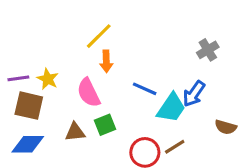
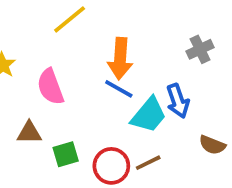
orange arrow: (106, 61) -> (120, 59), moved, size x1.5
blue arrow: (194, 94) -> (178, 101), turned -60
green square: (105, 125) -> (66, 154), moved

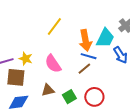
cyan trapezoid: (149, 115) -> (105, 38), moved
brown line: (148, 163) -> (84, 69), moved

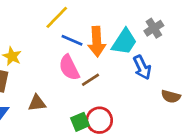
blue line: (89, 56) -> (72, 40), moved
pink semicircle: (53, 64) -> (69, 68), moved
green square: (69, 97) -> (80, 122), moved

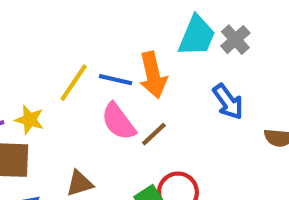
yellow line: (57, 17) -> (74, 83), moved
cyan trapezoid: (124, 42) -> (197, 36), moved

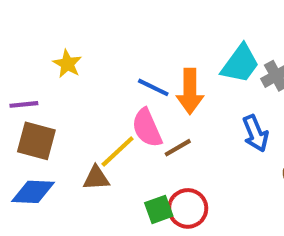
yellow line: (74, 83) -> (118, 152), moved
yellow star: (29, 120) -> (67, 64), moved

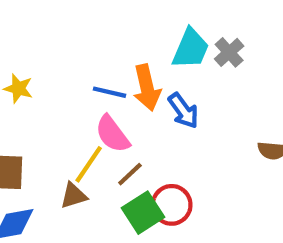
blue arrow: (255, 133) -> (183, 111), moved
brown line: (178, 148) -> (130, 174), moved
green square: (159, 209) -> (143, 213), size x1.4

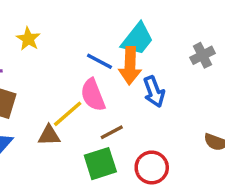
cyan trapezoid: (191, 49) -> (137, 39), moved
brown line: (130, 174) -> (112, 132), moved
red circle: (172, 205) -> (152, 167), moved

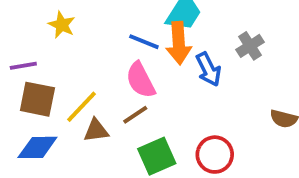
gray cross: (202, 55) -> (250, 46), moved
yellow line: (68, 114) -> (82, 107), moved
brown line: (112, 132) -> (135, 115), moved

